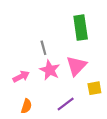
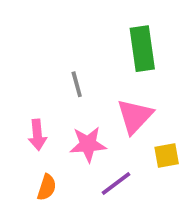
pink star: (50, 70) -> (88, 144), moved, turned -30
pink arrow: (21, 76) -> (37, 135), turned 112

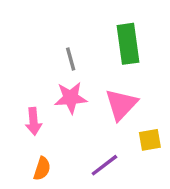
gray line: (77, 84) -> (71, 59), moved
pink star: (88, 144) -> (71, 98), moved

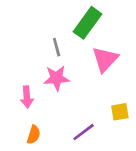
green rectangle: (128, 44) -> (88, 23), moved, turned 44
pink triangle: (121, 105) -> (105, 59), moved

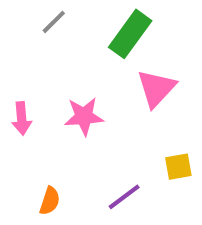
gray line: (57, 47) -> (54, 22), moved, turned 60
pink arrow: (27, 97) -> (22, 118), moved

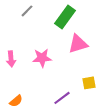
pink triangle: (156, 88) -> (78, 44), turned 30
orange semicircle: (50, 201) -> (16, 101), moved, turned 32

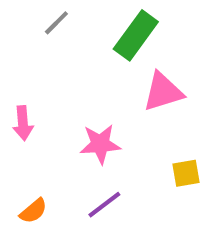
pink star: (42, 58) -> (100, 144), moved
purple line: (62, 98) -> (104, 205), moved

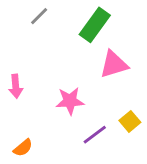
yellow square: (186, 173) -> (130, 121), turned -30
purple line: (104, 205) -> (95, 135), moved

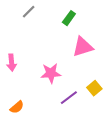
green rectangle: (95, 25) -> (69, 18), size x0.6

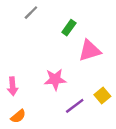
green rectangle: (69, 18) -> (69, 28), moved
pink arrow: (12, 63) -> (13, 86), moved

